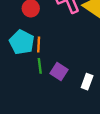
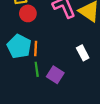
white rectangle: (87, 82) -> (83, 53), moved, turned -48

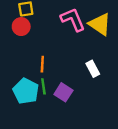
red circle: (28, 13) -> (21, 27), moved
cyan pentagon: (19, 46) -> (26, 91), moved

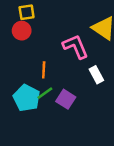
pink L-shape: (73, 19) -> (76, 47), moved
green line: (43, 86) -> (45, 93), turned 63

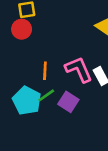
pink L-shape: (76, 47) -> (79, 69), moved

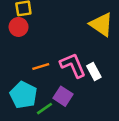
orange line: (45, 71) -> (41, 67), turned 70
green line: (46, 95) -> (44, 109), moved

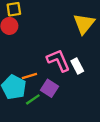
yellow triangle: (101, 24) -> (84, 24), turned 35
orange line: (41, 67) -> (29, 76), moved

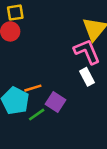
pink L-shape: (58, 60) -> (87, 52), moved

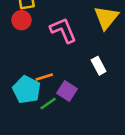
pink L-shape: (87, 52) -> (63, 30), moved

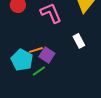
purple square: (67, 91) -> (47, 55), moved

